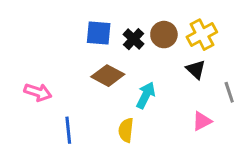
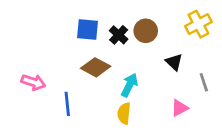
yellow cross: (202, 35) -> (198, 24), moved
blue line: (68, 130) -> (67, 104), moved
yellow semicircle: (126, 130) -> (124, 113), moved

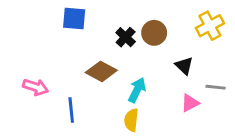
blue square: (88, 29) -> (74, 19), moved
gray line: (204, 82) -> (216, 87), turned -66
pink triangle: (179, 108) -> (190, 103), moved

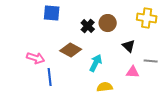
yellow cross: (210, 26) -> (147, 18), turned 36
pink arrow: (35, 87) -> (36, 58), moved
pink triangle: (190, 103) -> (133, 72), turned 32
yellow semicircle: (131, 120) -> (105, 87), moved, turned 77

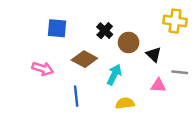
blue square: (52, 13) -> (57, 28), moved
brown circle: (108, 23) -> (129, 43), moved
blue line: (50, 77) -> (76, 96), moved

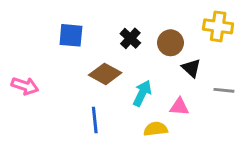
brown circle: (129, 43) -> (170, 43), moved
pink arrow: (43, 69) -> (25, 86), moved
pink triangle: (158, 85) -> (179, 107), moved

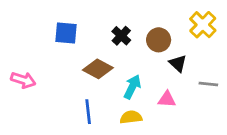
yellow cross: (218, 26) -> (203, 25), turned 36
yellow semicircle: (156, 129) -> (131, 117), moved

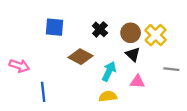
yellow cross: (203, 25) -> (156, 35), moved
black triangle: (178, 63) -> (133, 54), moved
blue line: (88, 112) -> (43, 92), moved

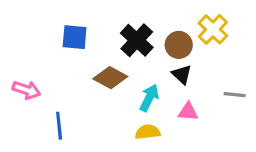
black cross: (100, 29) -> (137, 40), size x1.5
yellow cross: (156, 35) -> (213, 29), moved

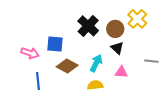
blue square: (75, 37) -> (55, 44), moved
brown diamond: (110, 78) -> (67, 66), moved
pink arrow: (26, 90) -> (30, 53), moved

